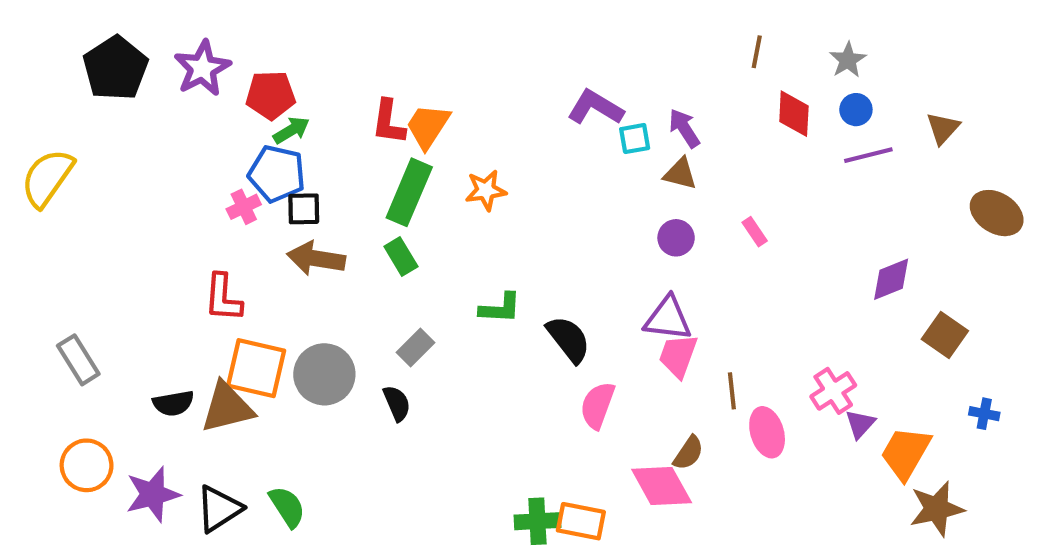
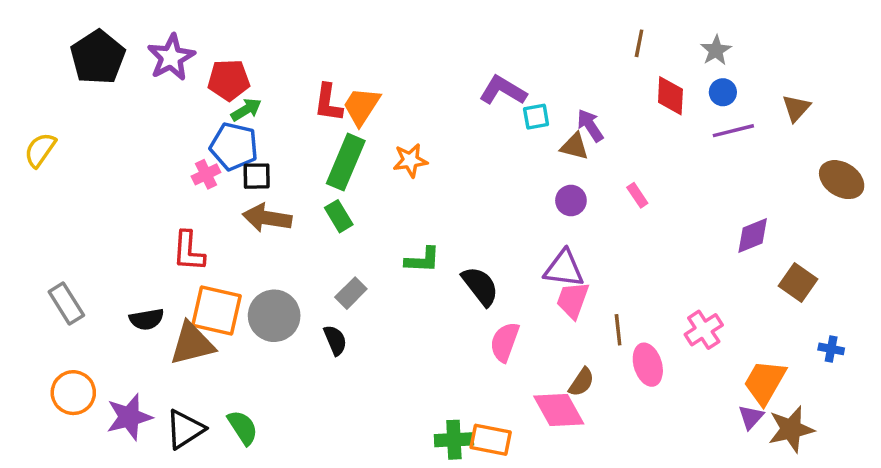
purple arrow: (684, 128) -> (590, 125), moved
yellow semicircle: (47, 178) -> (40, 150), size x0.7
black semicircle: (173, 403) -> (147, 319), moved
purple triangle: (860, 424) -> (751, 417), moved

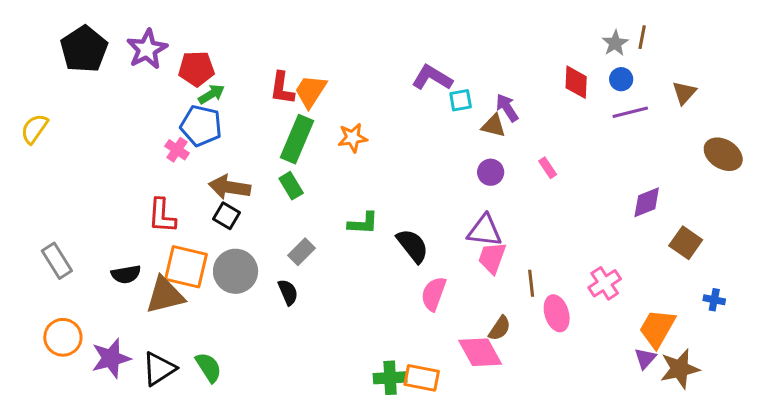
brown line: (639, 43) -> (642, 37), moved
pink cross: (206, 174) -> (177, 150), turned -30
black square: (257, 176) -> (227, 216), moved, turned 32

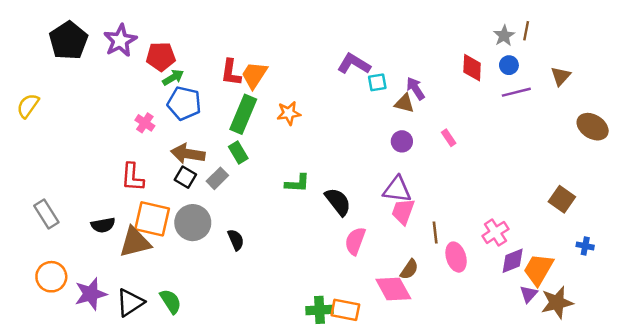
blue pentagon: (201, 126) -> (184, 103), moved
purple diamond: (647, 202) -> (513, 261), moved
gray rectangle: (302, 252) -> (217, 178), moved

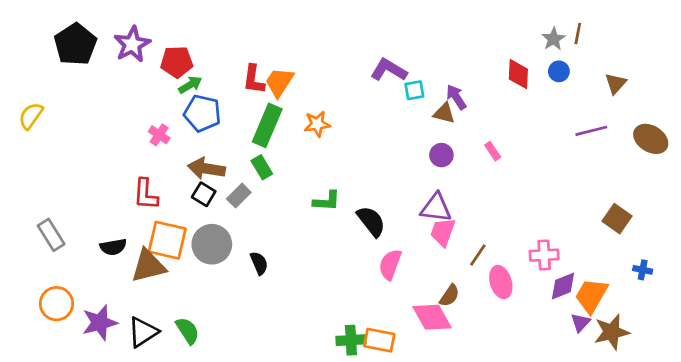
purple line: (516, 92) -> (591, 131), moved
brown line: (435, 232) -> (478, 255), turned 40
pink cross: (495, 232) -> (544, 255), turned 30

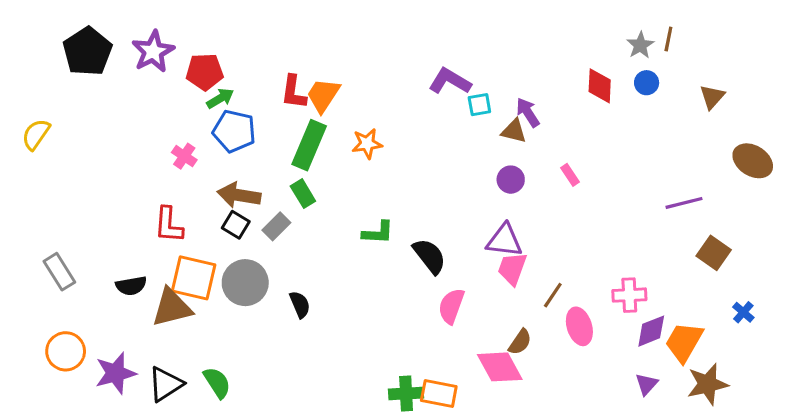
purple line: (591, 131) -> (684, 203), moved
blue cross: (643, 270) -> (743, 312), turned 30
purple triangle: (581, 323) -> (647, 384), moved

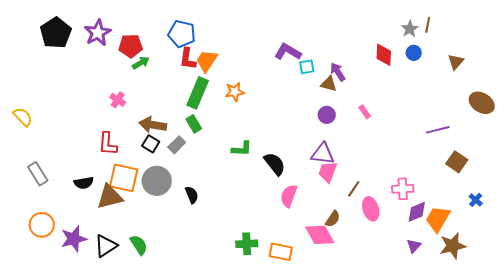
blue pentagon: (234, 131) -> (182, 34), moved
yellow semicircle: (36, 134) -> (23, 117), moved, turned 100
green cross: (406, 393) -> (247, 244), moved

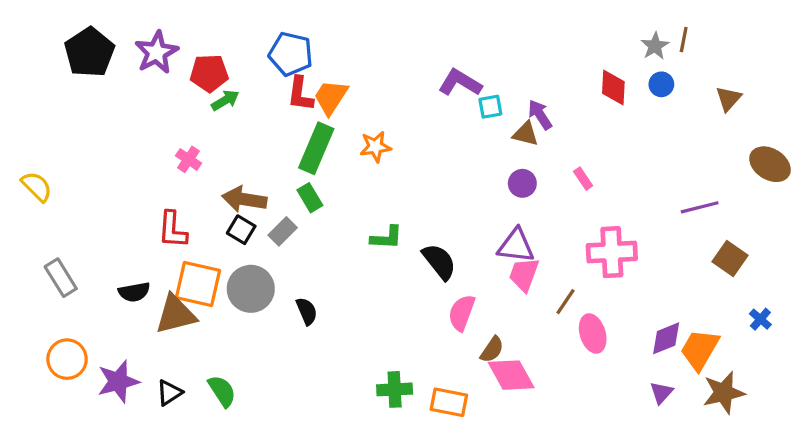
pink cross: (403, 189) -> (612, 252), moved, size x1.4
brown semicircle: (333, 219) -> (492, 350), moved
black triangle: (106, 246) -> (169, 393), size x0.7

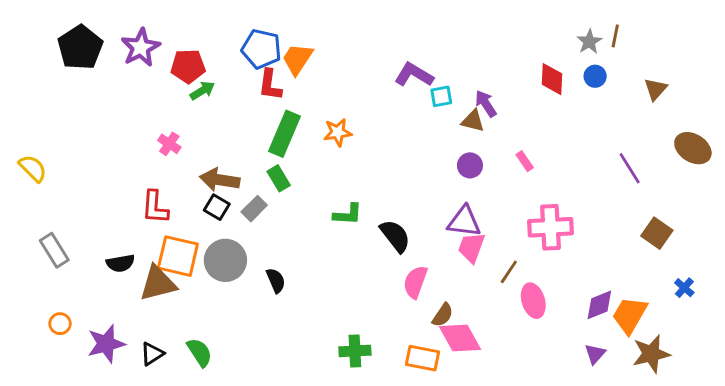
orange trapezoid: (331, 97) -> (297, 59), moved
purple line: (700, 207) -> (630, 168), moved, turned 72
orange circle: (67, 359) -> (60, 324), size x0.6
orange rectangle: (449, 402) -> (422, 358), moved

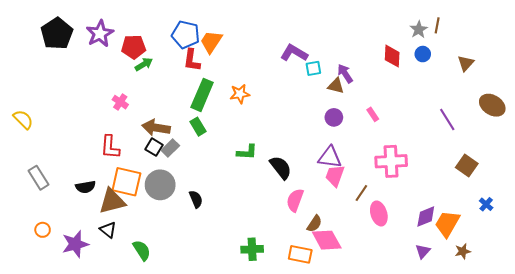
gray rectangle: (254, 209) -> (170, 148), moved
black triangle: (152, 354) -> (108, 230), moved, turned -48
brown star: (651, 354) -> (463, 251), size x0.6

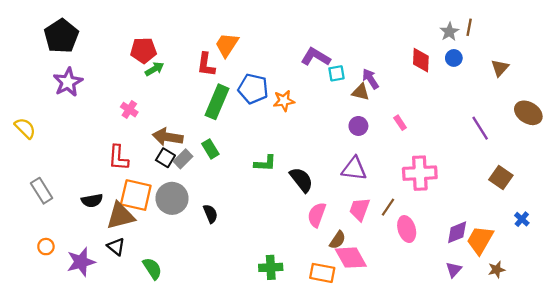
purple star: (100, 34) -> (68, 82), moved
blue pentagon: (186, 35) -> (253, 89), moved
orange star: (240, 94) -> (284, 101), moved
green rectangle: (198, 127) -> (210, 149), moved
pink trapezoid: (335, 176) -> (360, 209), moved

